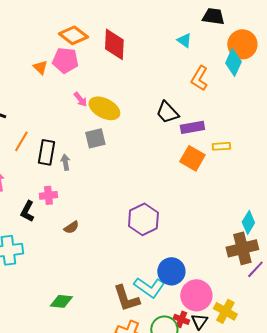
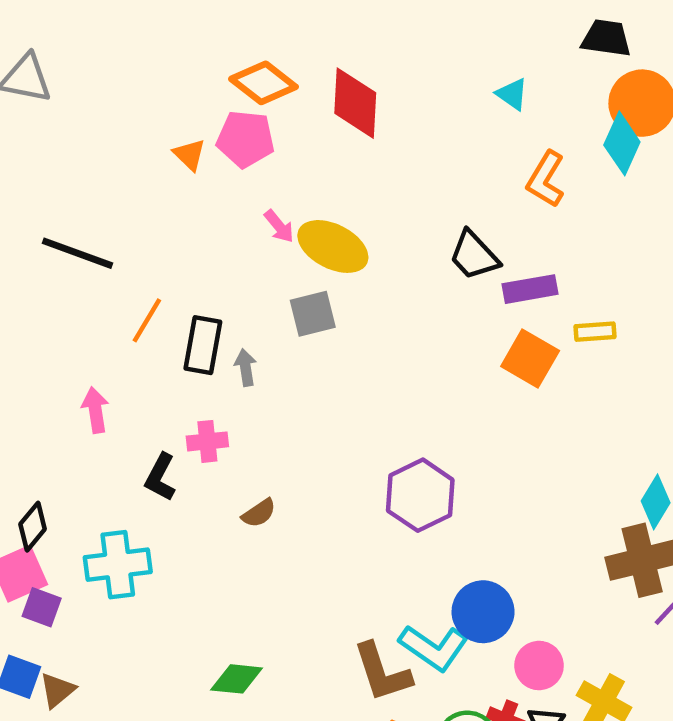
black trapezoid: (213, 16) -> (606, 38), moved
pink circle: (196, 295) -> (539, 666), size x0.7

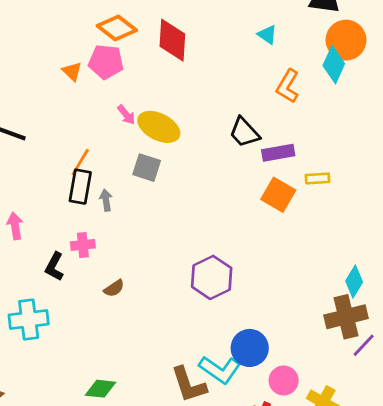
gray square: (313, 314) -> (147, 168), turned 32
orange line: (147, 320) -> (80, 162), moved

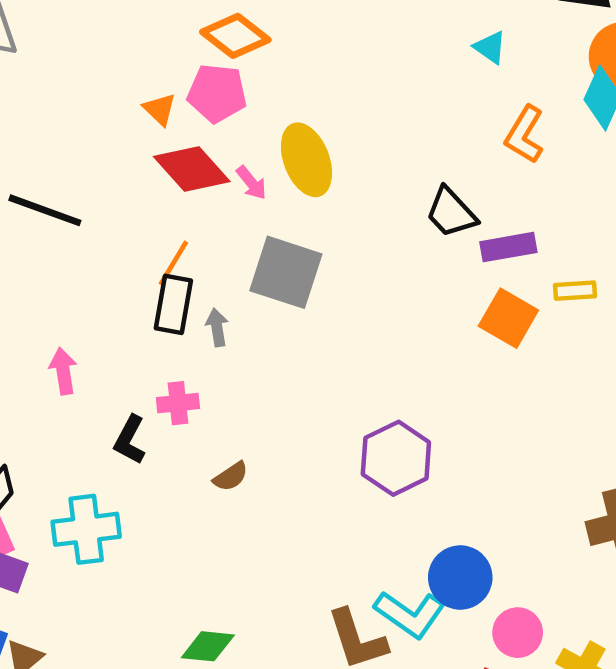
red diamond: (172, 40) -> (192, 169), moved, turned -45
yellow ellipse: (159, 127) -> (306, 160), moved, turned 42
gray square: (147, 168) -> (286, 272), size x1.5

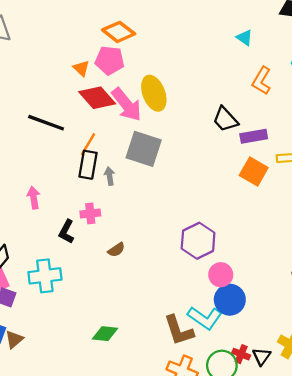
pink arrow: (251, 183) -> (127, 105), size x2.0
black line: (45, 210) -> (46, 123), moved
pink circle: (518, 633) -> (221, 275), moved

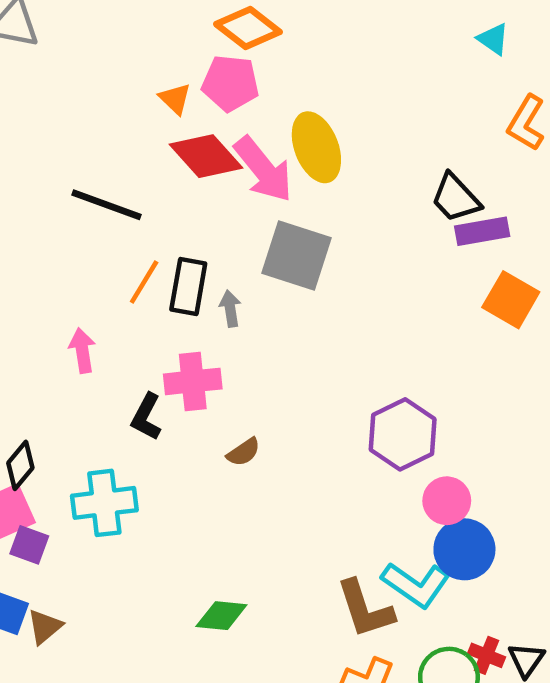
purple rectangle: (254, 136) -> (482, 231), moved
orange line: (88, 144) -> (144, 282), moved
pink cross: (90, 213) -> (193, 381), size x1.4

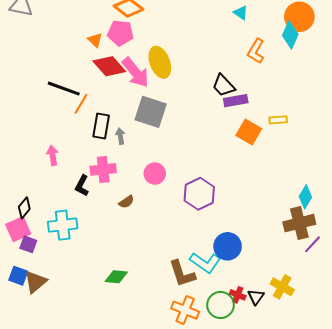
orange line: (144, 282) -> (81, 104), moved
pink circle: (447, 501) -> (155, 174), moved
brown triangle: (45, 627) -> (35, 282), size x1.4

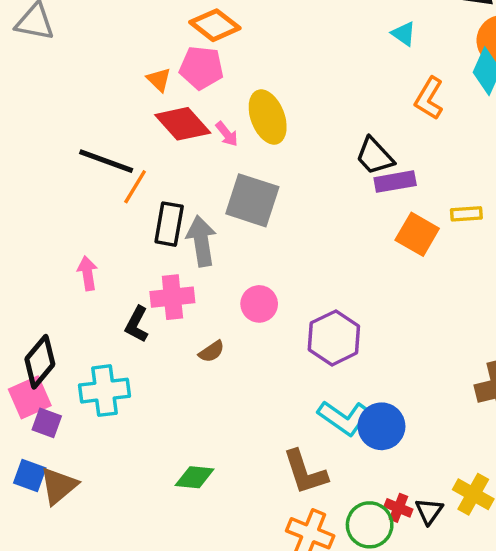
pink arrow: (136, 72) -> (227, 134), size x0.5
gray arrow: (120, 136) -> (201, 241), size x1.8
black diamond: (24, 208) -> (40, 362), size x1.4
cyan L-shape: (205, 263) -> (344, 418), moved

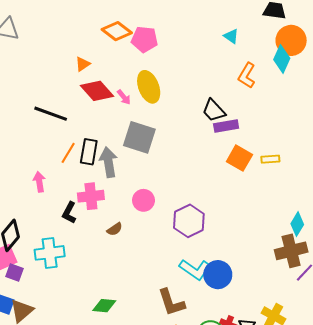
pink pentagon: (201, 68) -> (145, 39), moved
orange triangle: (159, 80) -> (83, 64), turned 42
orange line: (135, 187) -> (68, 153), moved
yellow rectangle: (466, 214) -> (270, 159), moved

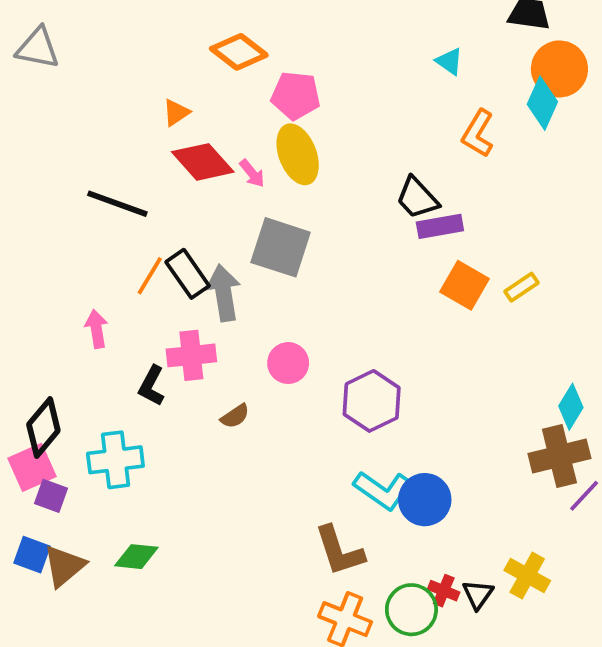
pink pentagon: (145, 39) -> (296, 96), moved
black rectangle: (89, 152) -> (188, 274), turned -45
yellow rectangle: (270, 159) -> (521, 287), turned -30
green diamond: (104, 306) -> (136, 557), moved

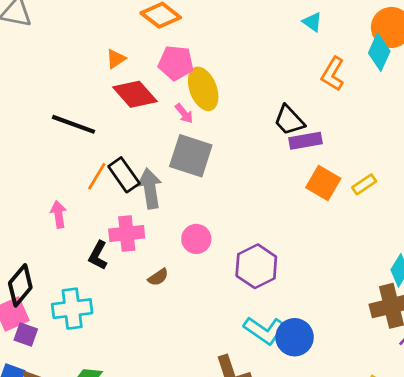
pink pentagon: (296, 96) -> (176, 63), moved
pink arrow: (252, 173) -> (184, 113), moved

